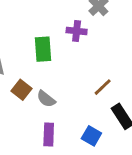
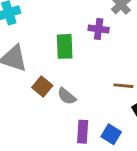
brown line: (103, 87) -> (123, 86), turned 48
purple rectangle: (49, 134) -> (83, 132), moved

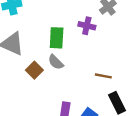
gray semicircle: (67, 96) -> (56, 62), moved

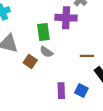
purple cross: (87, 26) -> (66, 18), size x1.5

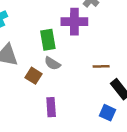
purple rectangle: (61, 91) -> (51, 107), moved
blue square: (81, 91) -> (107, 113), moved

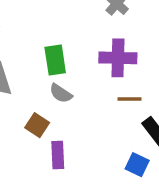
purple cross: (74, 22) -> (118, 58), moved
brown square: (33, 76) -> (37, 125), moved

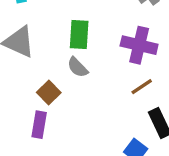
brown line: (130, 99) -> (142, 87), turned -45
purple rectangle: (58, 155) -> (39, 125), moved

